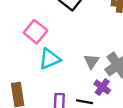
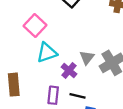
purple cross: (102, 87) -> (69, 70), moved

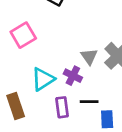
pink square: (35, 25) -> (23, 35), turned 30
cyan triangle: (47, 53) -> (43, 79), moved

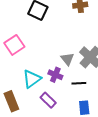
black line: (89, 102) -> (79, 83), moved
purple rectangle: (62, 107) -> (48, 100), turned -35

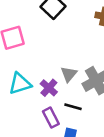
purple rectangle: (48, 100) -> (51, 118), moved

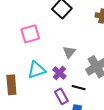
gray triangle: (69, 74) -> (69, 52), moved

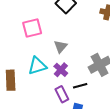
gray triangle: (69, 52) -> (61, 47), moved
black line: (79, 88) -> (80, 86), turned -32

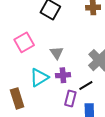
purple cross: (61, 70) -> (63, 75), turned -32
purple rectangle: (62, 94) -> (70, 99), turned 56

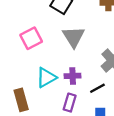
gray triangle: (57, 53) -> (74, 37), moved, size x1.5
purple rectangle: (70, 99) -> (70, 103), moved

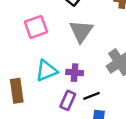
black line: (97, 88) -> (91, 96), moved

